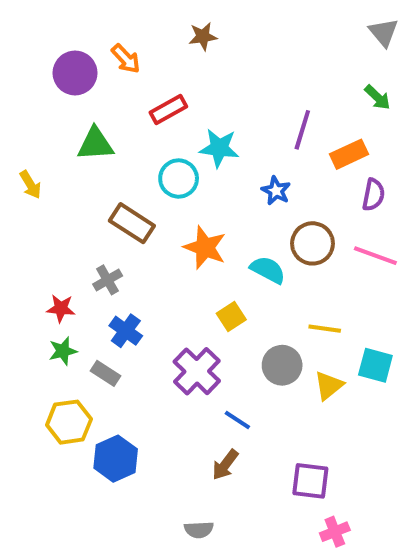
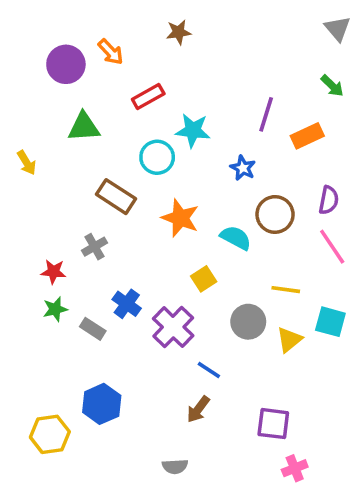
purple semicircle: (373, 195) -> (329, 200), moved
pink line: (375, 256) -> (332, 247), moved, turned 36
blue cross: (126, 331) -> (127, 304), moved
yellow hexagon: (69, 422) -> (50, 434), moved

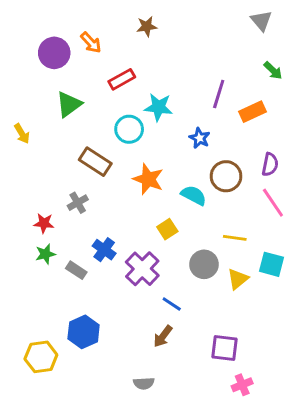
gray triangle: (338, 29) -> (261, 21), moved
green triangle: (84, 127) -> (69, 104), turned -32

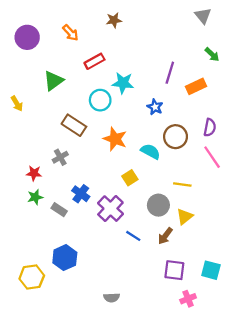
purple circle: (54, 53) -> (27, 37), moved
cyan square: (272, 264) -> (211, 270), moved
brown arrow: (163, 336) -> (165, 236), moved

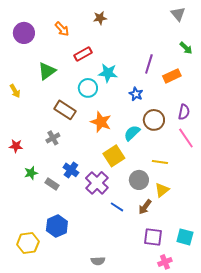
cyan semicircle: (150, 151) -> (132, 133), turned -72
red star: (34, 173) -> (16, 146), moved
yellow square: (130, 178) -> (114, 156), size x1.5

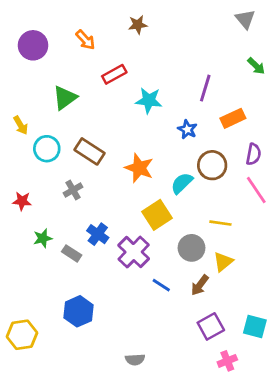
orange rectangle: (172, 76) -> (233, 118), moved
cyan circle: (88, 88) -> (47, 149), moved
purple square: (153, 237) -> (211, 326), turned -36
yellow hexagon: (28, 243) -> (22, 335), moved

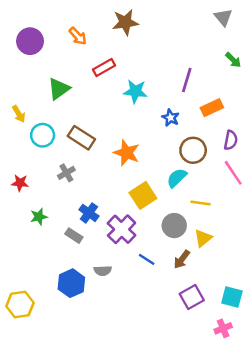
brown star: (138, 25) -> (125, 22), size x1.5
cyan semicircle: (182, 183) -> (177, 178), moved
gray rectangle: (72, 253) -> (74, 236), moved
gray semicircle: (135, 360) -> (103, 271), moved
pink cross: (227, 361) -> (223, 328), moved

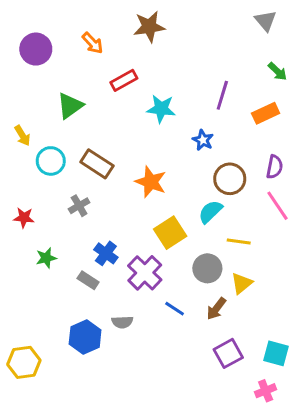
orange rectangle: (212, 108) -> (266, 113), moved

